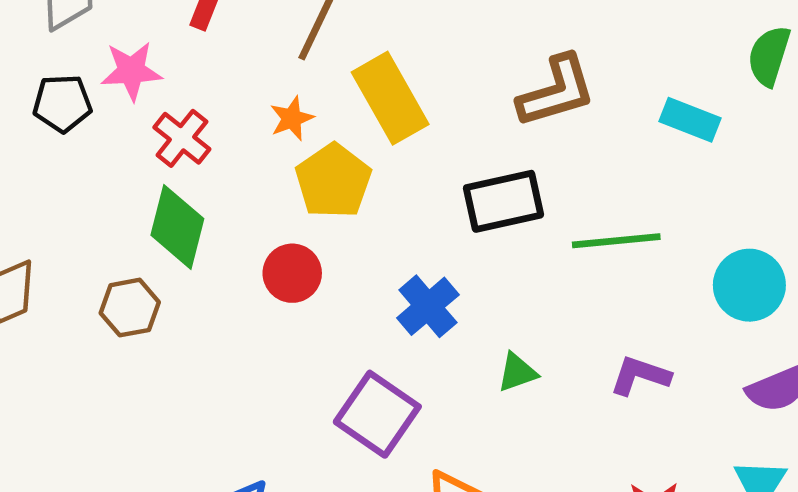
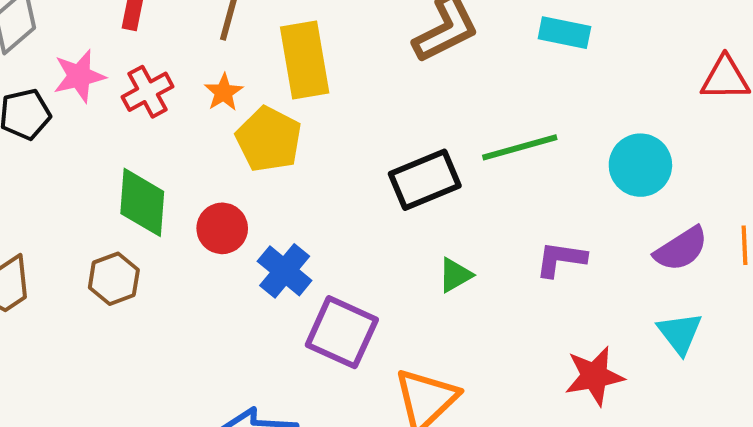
yellow rectangle: (390, 98) -> (305, 60), turned 30
red cross: (182, 138) -> (148, 92), moved, turned 33
black rectangle: (503, 201) -> (425, 180), moved
red circle: (292, 273) -> (222, 228), moved
blue cross: (428, 306) -> (285, 271), moved

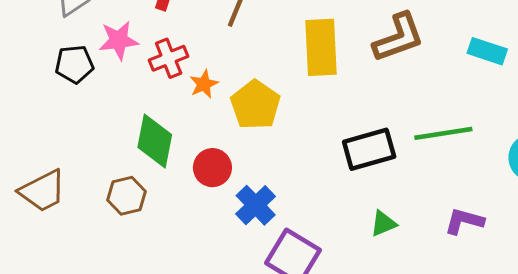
yellow rectangle: (305, 60) -> (321, 47), moved
orange star: (224, 92) -> (204, 84), moved

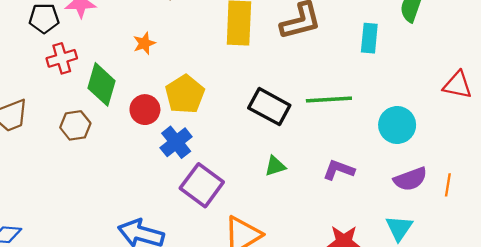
cyan rectangle: (487, 51) -> (369, 38), turned 72
red cross: (169, 58) -> (62, 58), moved
yellow pentagon: (255, 105) -> (185, 94), moved
black rectangle: (369, 149) -> (269, 107), turned 39

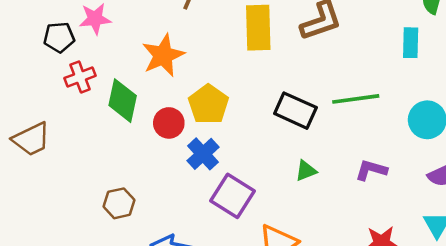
cyan rectangle: (369, 38) -> (411, 43), moved
orange star: (144, 43) -> (163, 55), size x1.8
brown hexagon: (75, 125) -> (119, 203), moved

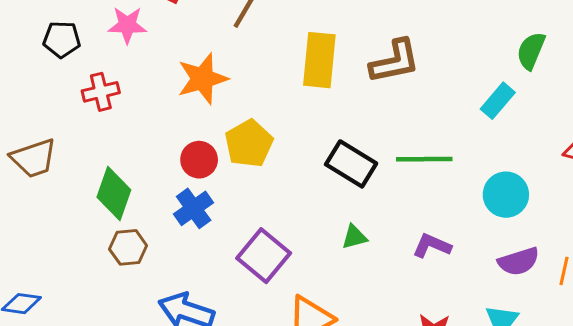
black pentagon: (59, 37) -> (62, 39), moved
cyan rectangle: (411, 43) -> (498, 101), turned 32
green diamond: (123, 101) -> (114, 194), moved
blue cross: (203, 154) -> (194, 208), moved

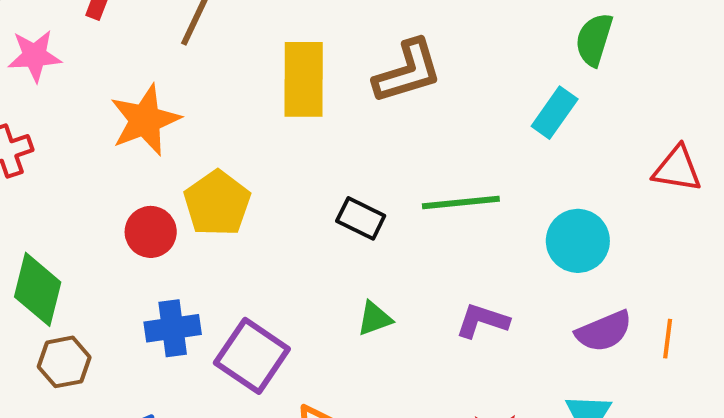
black rectangle: (351, 164) -> (361, 218), size x0.7
blue cross: (194, 208) -> (173, 328), moved, turned 33

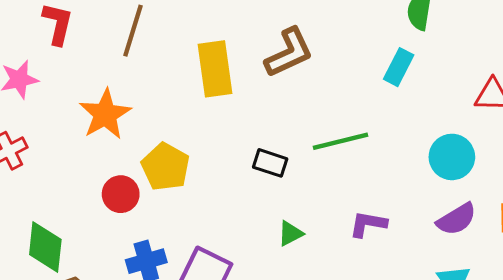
cyan circle: (578, 241) -> (452, 157), moved

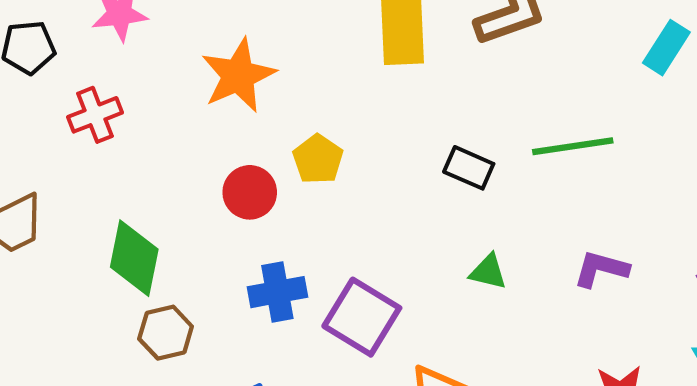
yellow pentagon: (166, 167) -> (318, 159), size x0.7
green triangle: (290, 233) -> (488, 272), turned 36

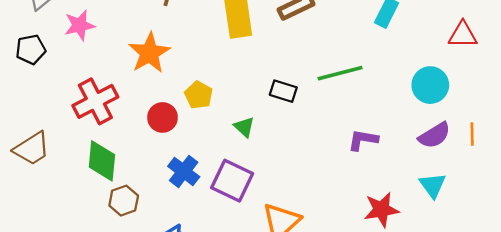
red cross: (95, 115) -> (95, 101), moved, size x1.5
green triangle: (488, 272) -> (244, 127), moved, turned 35
blue cross: (277, 292) -> (184, 171), turned -36

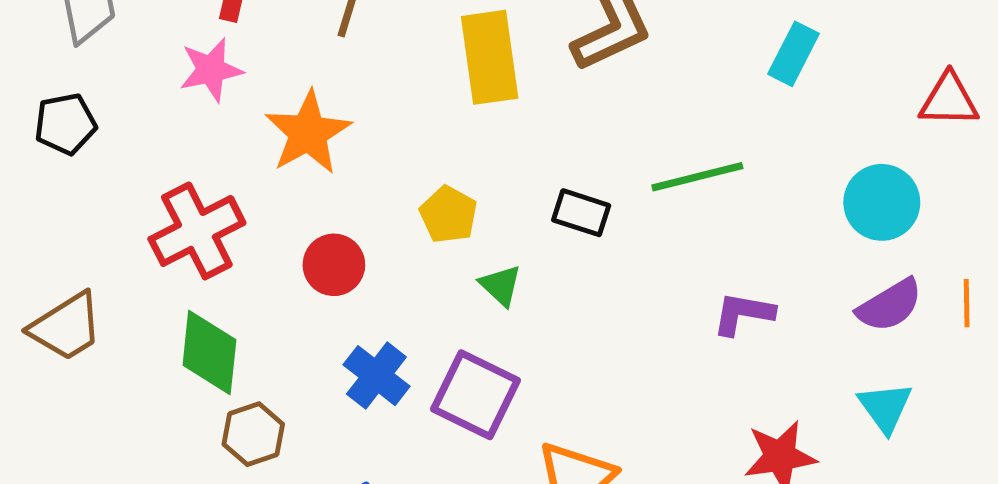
pink star: (80, 25) -> (211, 70), moved
yellow pentagon: (199, 95) -> (449, 215), moved

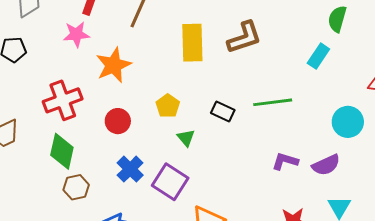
purple semicircle: (890, 305) -> (326, 165), moved

